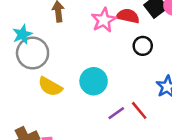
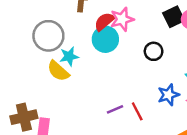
red semicircle: (128, 16) -> (104, 22), moved, turned -65
cyan star: (22, 34) -> (69, 56), moved
cyan circle: (94, 81) -> (105, 39), moved

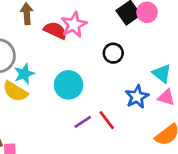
red semicircle: (104, 22) -> (55, 30), turned 75
cyan circle: (105, 39) -> (69, 85), moved

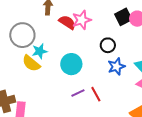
blue star: (137, 97) -> (116, 66), moved

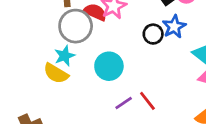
gray circle: (22, 35) -> (76, 26), moved
blue star: (116, 66) -> (174, 27), moved

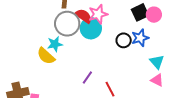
cyan circle: (109, 66) -> (91, 28), moved
purple line: (124, 103) -> (87, 78), moved, turned -32

